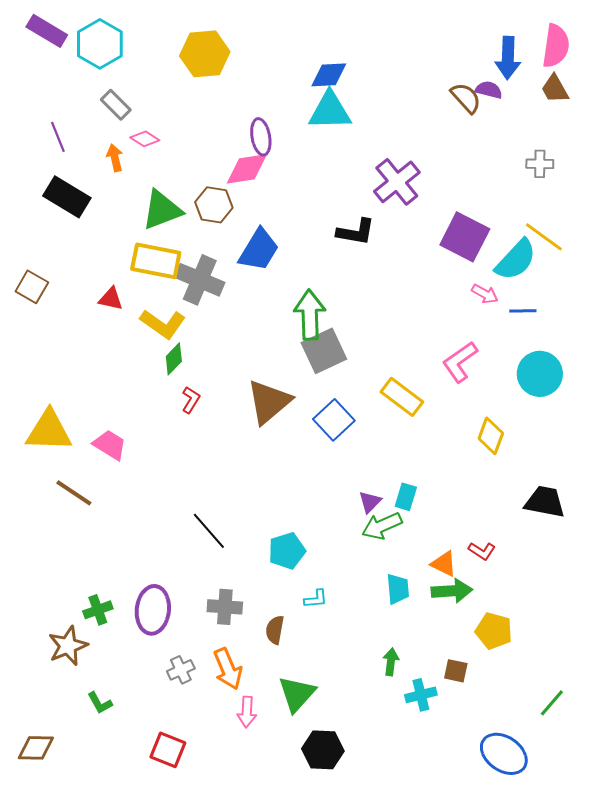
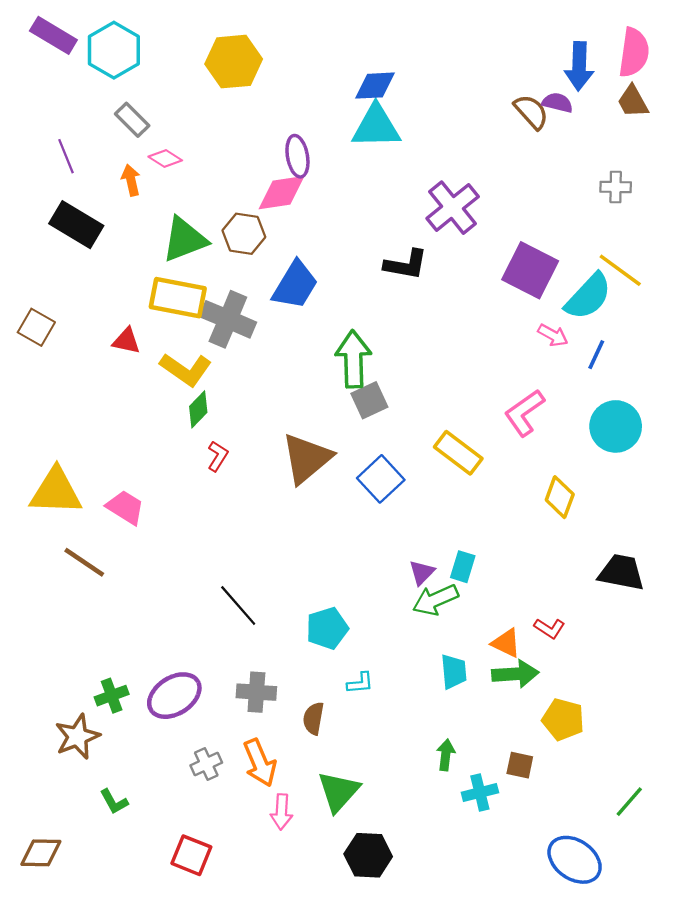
blue line: (523, 311) -> (596, 355), turned -64
gray square: (324, 351) -> (369, 400), size x0.7
purple ellipse: (153, 610) -> (174, 696), turned 51

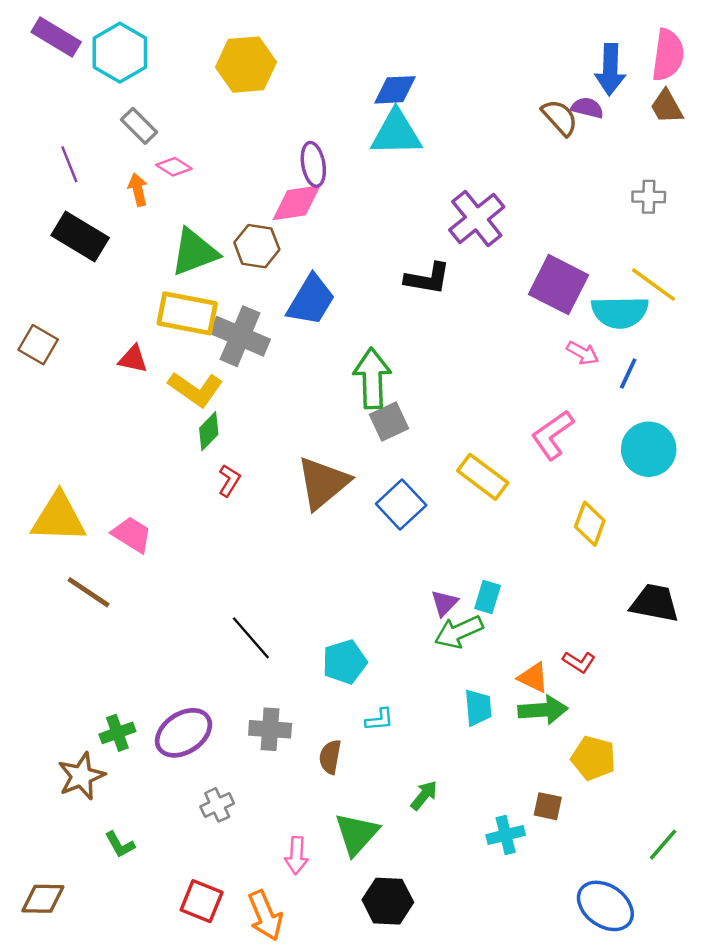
cyan semicircle: (588, 296) -> (620, 312), turned 46
green arrow: (446, 755) -> (424, 795), moved, turned 32
orange arrow: (260, 763) -> (265, 916), moved

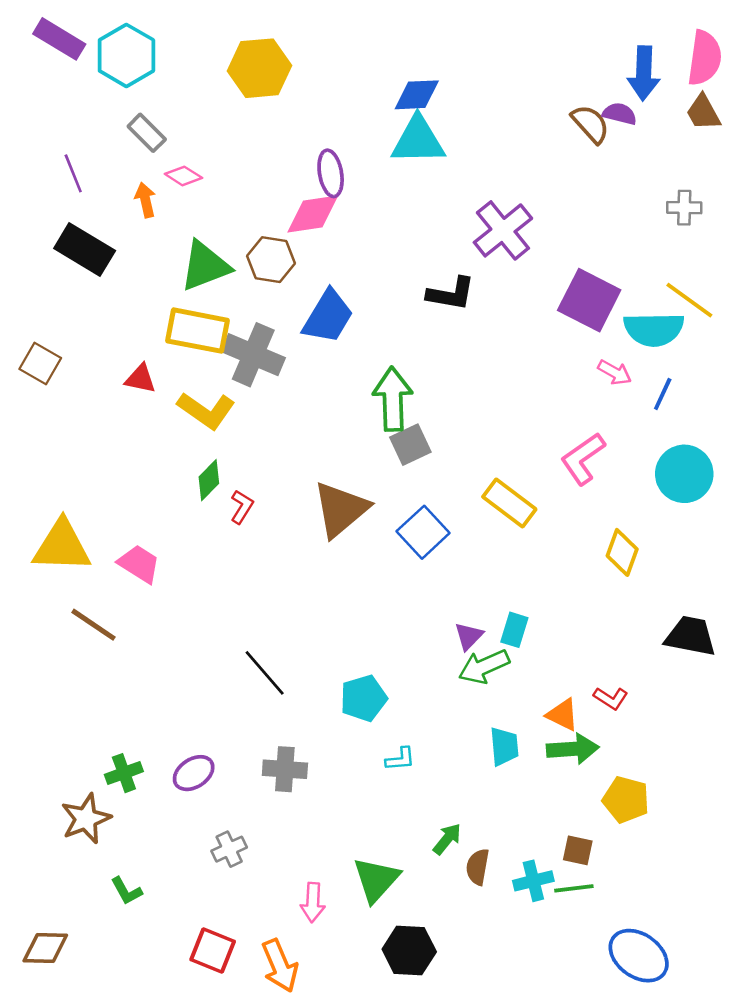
green diamond: (209, 431) -> (209, 480), moved
purple ellipse: (184, 733) -> (194, 773), size x0.7
brown semicircle: (330, 757) -> (478, 867), moved
green line: (663, 845) -> (574, 888), moved, turned 42

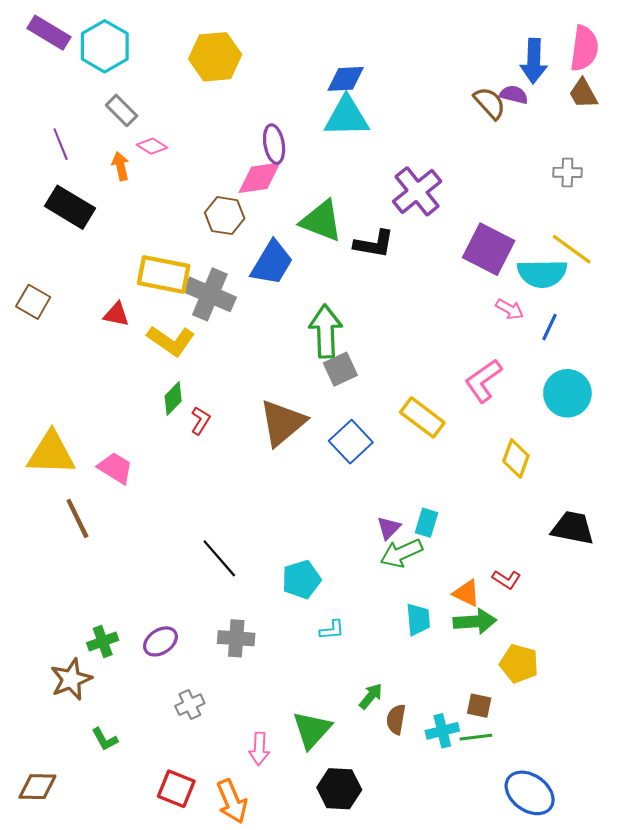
green triangle: (205, 266) -> (321, 221), moved, turned 42
brown line: (93, 625) -> (77, 518), turned 30

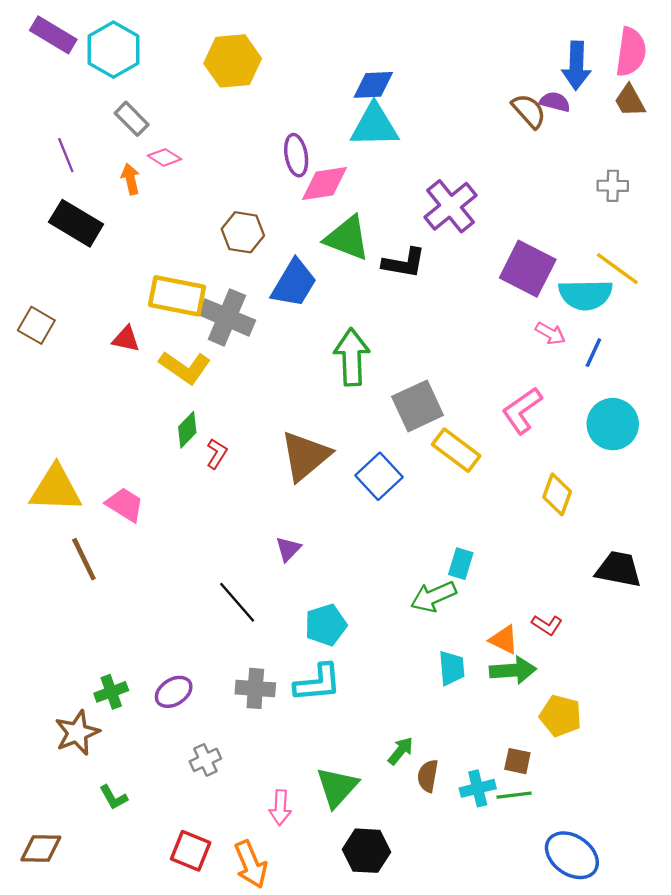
pink diamond: (259, 178) -> (325, 184), moved
gray square: (340, 369) -> (418, 406), moved, size x1.4
purple triangle: (389, 528) -> (288, 549), moved
cyan L-shape: (332, 630) -> (318, 683), moved, size x1.8

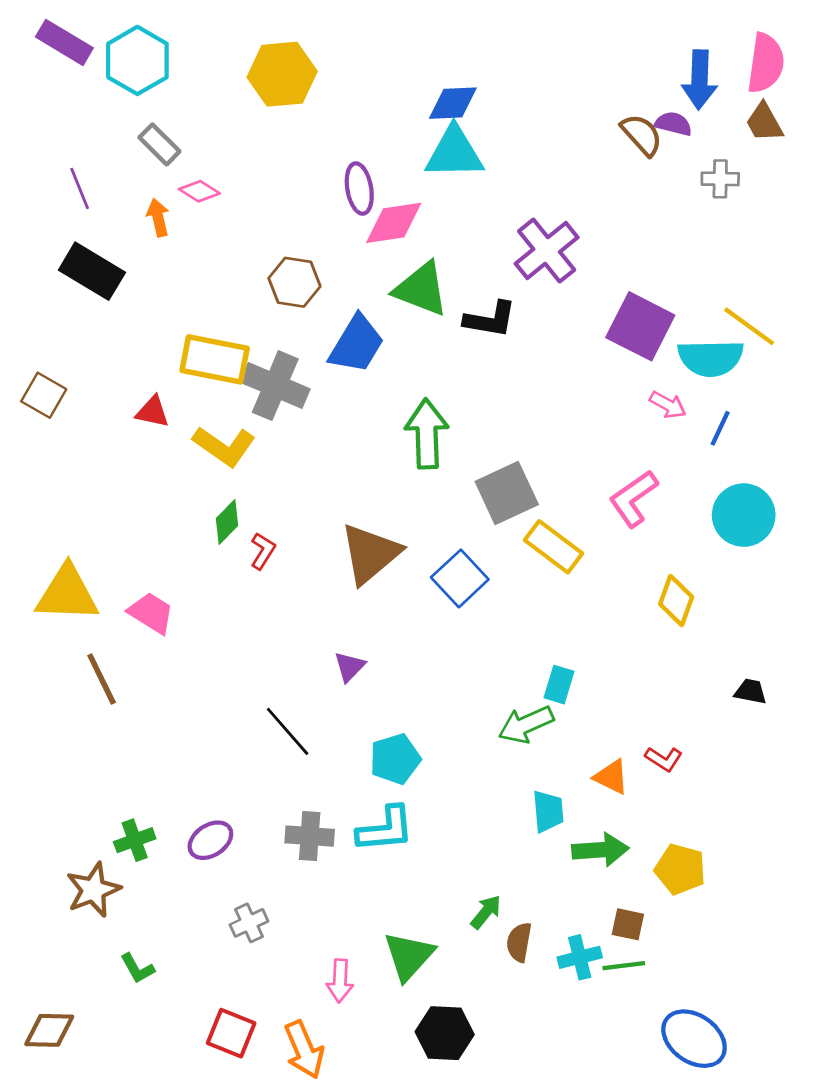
gray cross: (613, 186) -> (720, 179), moved
black trapezoid: (618, 569) -> (751, 691), size x0.6
green arrow: (513, 670) -> (600, 850), moved

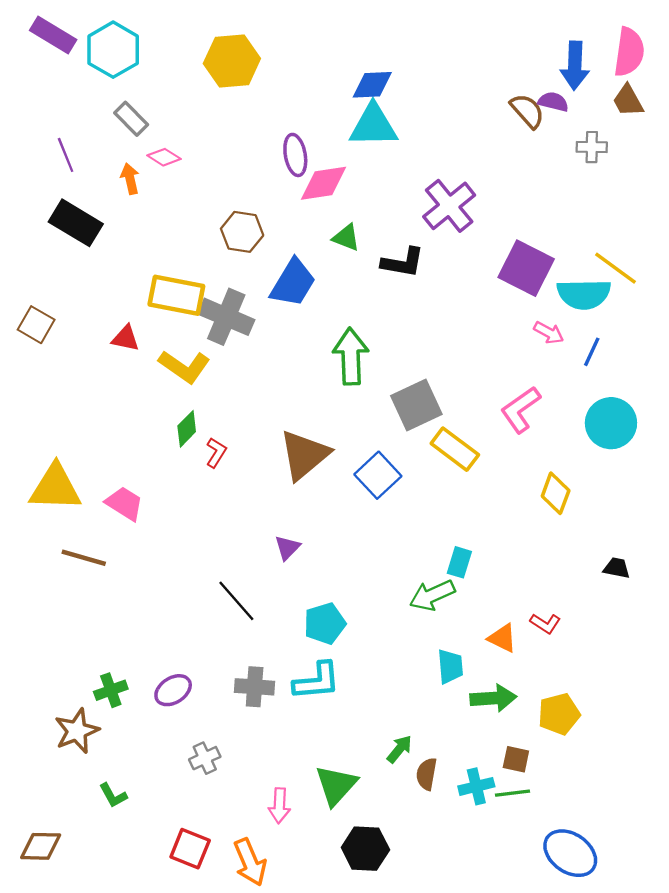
green triangle: (421, 289) -> (346, 238), size x0.6
brown line: (102, 679) -> (84, 558), turned -48
yellow pentagon: (680, 869) -> (559, 714), turned -30

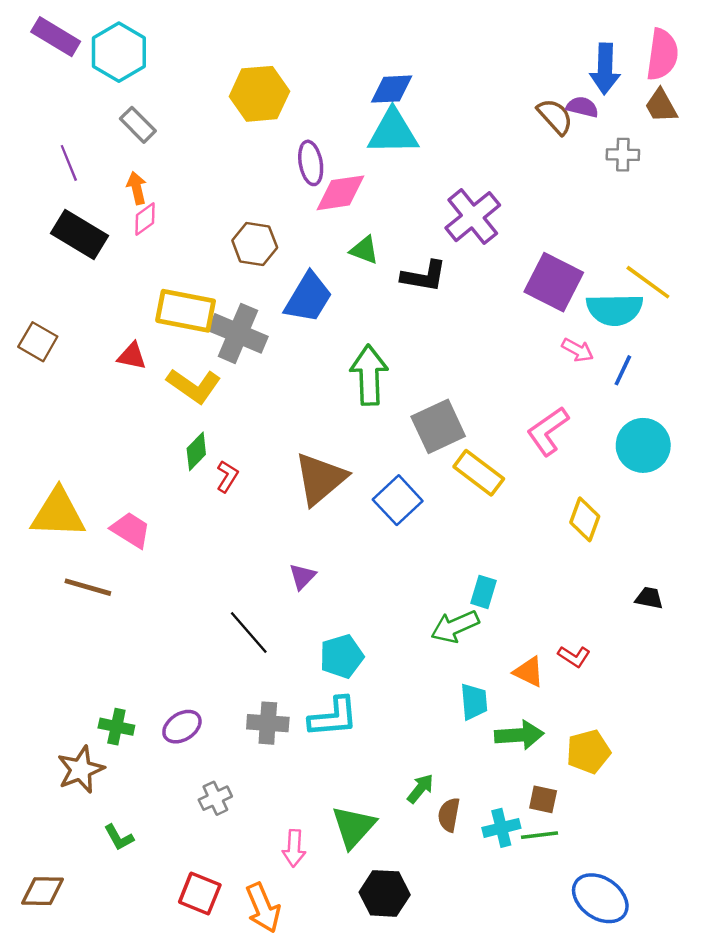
yellow hexagon: (232, 61) -> (259, 94), moved
pink diamond: (164, 157) -> (145, 219), moved, turned -68
green cross: (111, 690) -> (116, 727), turned 32

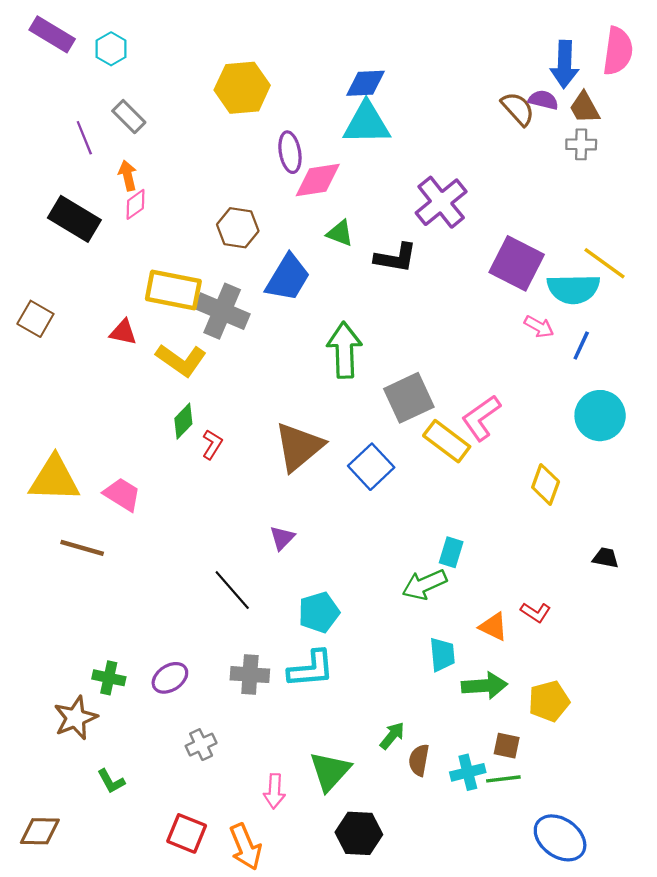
cyan hexagon: (119, 52) -> (111, 49), size x0.6
brown trapezoid: (661, 106) -> (584, 108), moved
purple line: (69, 163) -> (84, 138), moved
pink L-shape: (548, 431) -> (481, 418), moved

